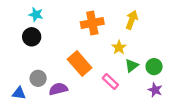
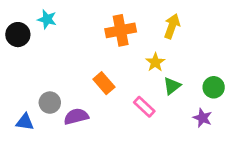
black circle: (32, 37) -> (18, 35), moved
orange rectangle: (80, 63) -> (104, 83), size x0.7
green circle: (154, 67) -> (214, 87), moved

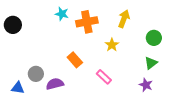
cyan star: (47, 19) -> (62, 14), moved
green triangle: (172, 86) -> (151, 63), moved
green circle: (214, 87) -> (154, 38), moved

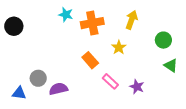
orange rectangle: (75, 60) -> (90, 60), moved
green triangle: (151, 63) -> (171, 66), moved, turned -48
purple star: (146, 85) -> (137, 87), moved

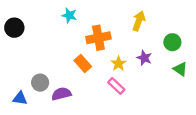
orange cross: (92, 23) -> (98, 38), moved
yellow star: (119, 47) -> (119, 64), moved
orange rectangle: (90, 60) -> (83, 64), moved
purple star: (137, 87) -> (144, 58), moved

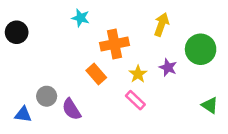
green circle: (172, 42) -> (201, 49), size x1.5
green triangle: (180, 69) -> (210, 105), moved
purple semicircle: (61, 94) -> (71, 109), turned -108

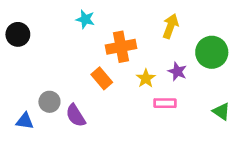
pink rectangle: (135, 100) -> (165, 103), moved, turned -42

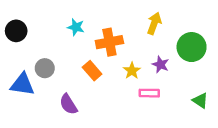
cyan star: (85, 19) -> (76, 27), moved
gray circle: (49, 102) -> (45, 68), moved
blue triangle: (25, 121) -> (22, 84), moved, size x1.5

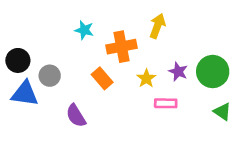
yellow arrow: (154, 23) -> (157, 26), moved
black circle: (16, 31) -> (18, 60), moved
green circle: (192, 47) -> (213, 72), moved

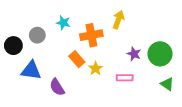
gray circle: (50, 76) -> (37, 35), moved
yellow star: (146, 78) -> (96, 68), moved
blue triangle: (25, 94) -> (31, 71), moved

